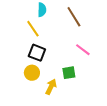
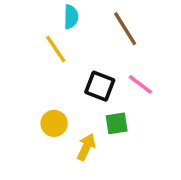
black square: (37, 53) -> (100, 86), moved

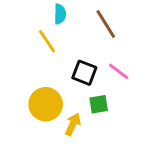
yellow circle: (54, 123) -> (46, 104), size x1.5

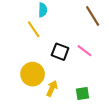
brown line: (106, 24) -> (93, 16), moved
green square: (99, 104) -> (82, 93), moved

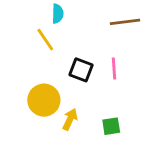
brown line: (93, 16) -> (125, 22), turned -65
pink line: (85, 51) -> (114, 68), turned 49

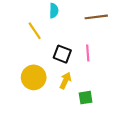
cyan semicircle: (58, 14) -> (54, 11), moved
yellow arrow: (70, 119) -> (65, 81), moved

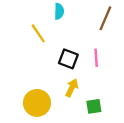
brown line: (96, 17) -> (105, 18), turned -60
yellow circle: (34, 77) -> (37, 103), moved

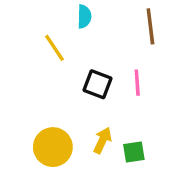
brown line: (105, 18) -> (150, 26), turned -30
yellow arrow: (72, 88) -> (102, 140), moved

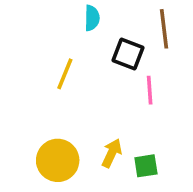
yellow line: (55, 48) -> (65, 74), moved, turned 56
black square: (98, 84) -> (128, 54), moved

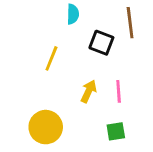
pink line: (150, 90) -> (119, 91), moved
yellow arrow: (112, 153) -> (89, 91), moved

